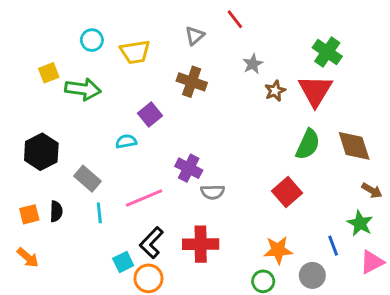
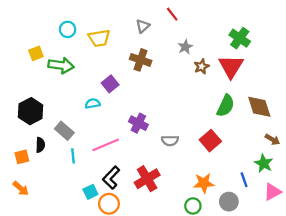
gray semicircle: (213, 192) -> (170, 141), moved
black semicircle: (56, 211) -> (40, 145), moved
red cross: (201, 244) -> (147, 179), turned -30

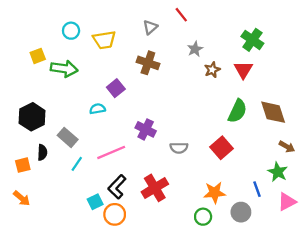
red triangle: (231, 66) -> (243, 70), size x0.7
cyan line: (73, 156) -> (77, 164), turned 40

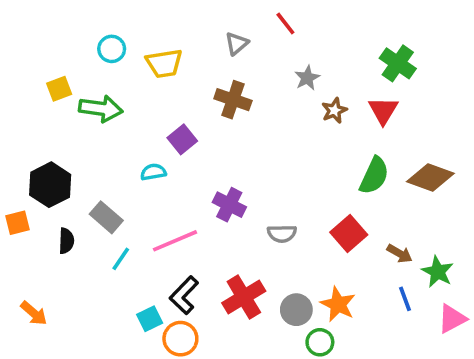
brown diamond: (273, 112) -> (430, 177), turned -52
brown arrow: (287, 147) -> (400, 254), moved
orange square: (23, 165) -> (17, 223), moved
orange star: (215, 193) -> (338, 304), turned 30
gray circle: (241, 212) -> (296, 310), moved

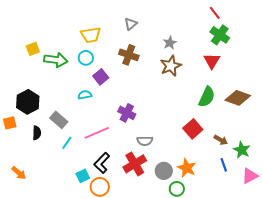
red line: (285, 24) -> (215, 13), moved
cyan circle: (112, 49) -> (86, 58), moved
brown star: (334, 110) -> (171, 66), moved, size x1.5
gray semicircle: (282, 234) -> (145, 141), moved

